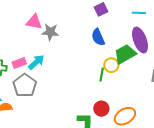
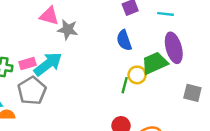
cyan line: (139, 13) -> (166, 14), moved
cyan arrow: (36, 62) -> (48, 64), size x1.4

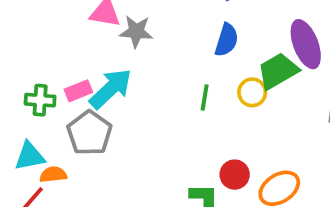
blue semicircle: (124, 40) -> (227, 40), turned -138
green line: (125, 85) -> (205, 97), moved

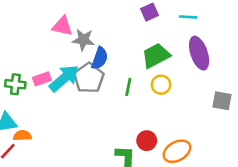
blue semicircle: (227, 40) -> (100, 58), moved
green trapezoid: (278, 71) -> (156, 56), moved
gray pentagon: (89, 133) -> (89, 78), moved

